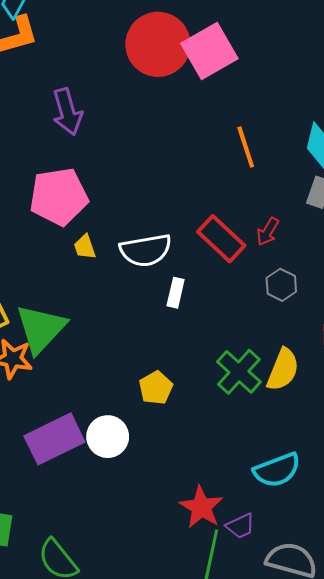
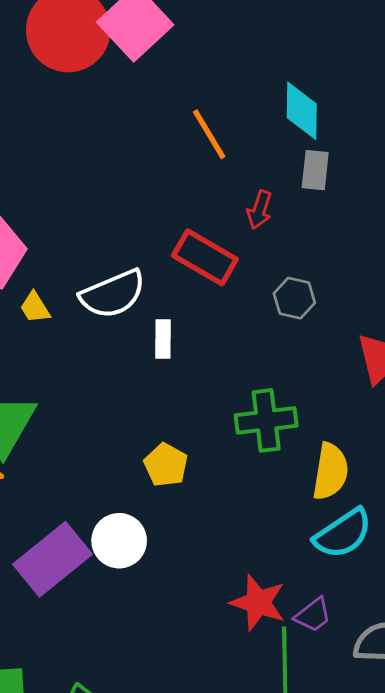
red arrow: (268, 232) -> (259, 210), moved
yellow semicircle: (283, 370) -> (330, 471), moved
green cross: (239, 372) -> (266, 420), turned -36

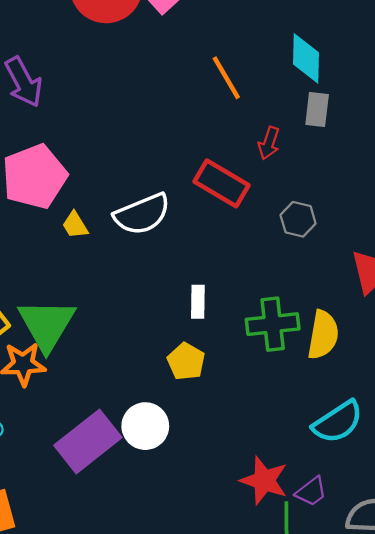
white rectangle: (163, 339) -> (198, 302), moved
yellow semicircle: (330, 471) -> (323, 335), moved

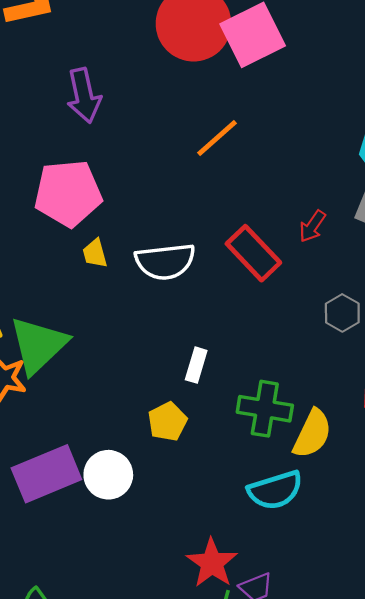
orange line: (226, 78) -> (217, 138), moved, turned 63
gray hexagon: (298, 219) -> (342, 313), moved
cyan semicircle: (338, 422) -> (275, 490), moved

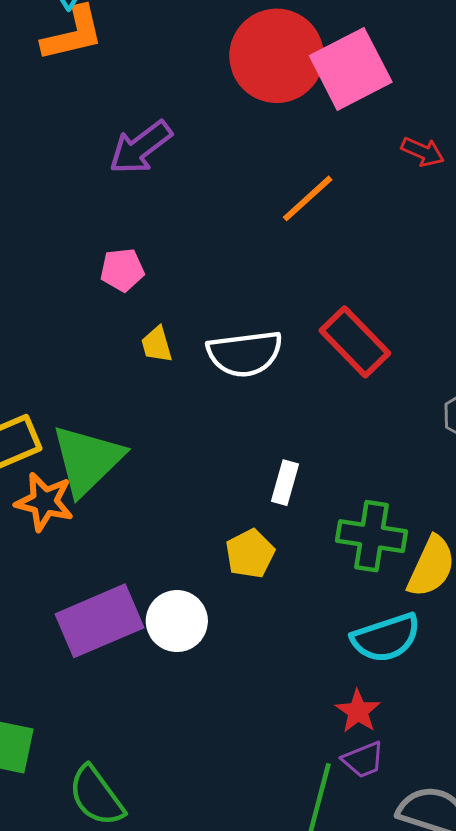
purple arrow: (84, 96) -> (141, 147), turned 66
pink pentagon: (68, 193) -> (122, 270), size x0.5
red arrow: (312, 226) -> (423, 152), moved, turned -100
red star: (212, 563) -> (358, 711), moved, size x0.7

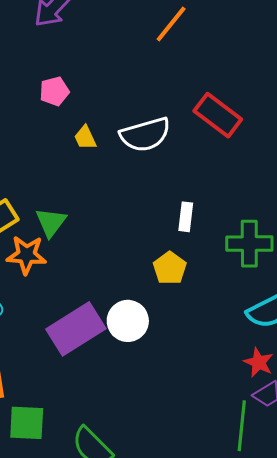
green triangle: (87, 460) -> (51, 222), size x0.6

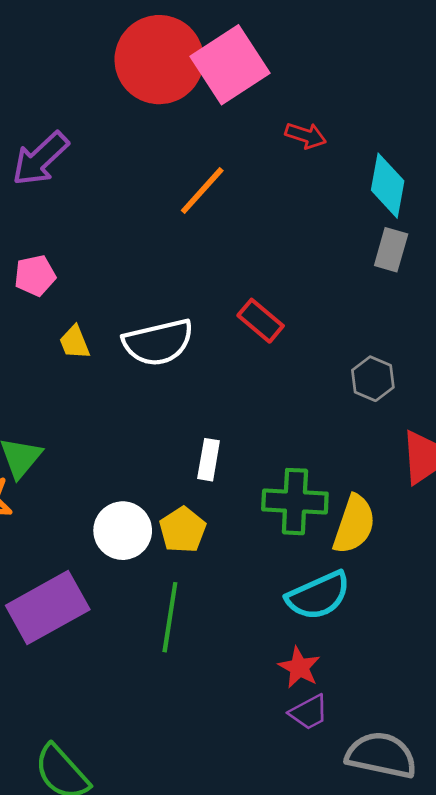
red rectangle: (218, 115) -> (261, 321), size x0.7
white circle: (128, 321) -> (123, 531), moved
green line: (242, 426) -> (170, 617), moved

